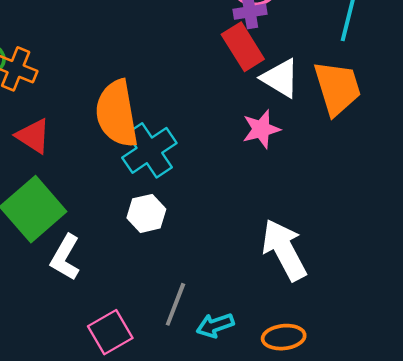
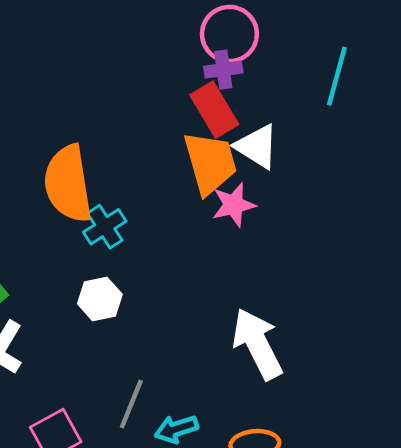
orange trapezoid: (337, 88) -> (210, 163), moved
cyan cross: (149, 150) -> (105, 227), size x0.7

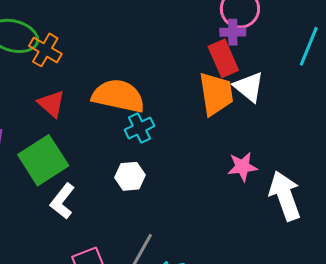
orange semicircle: (68, 184) -> (118, 96), turned 104
pink star: (234, 205) -> (242, 167), moved
white arrow: (257, 344) -> (285, 196), moved

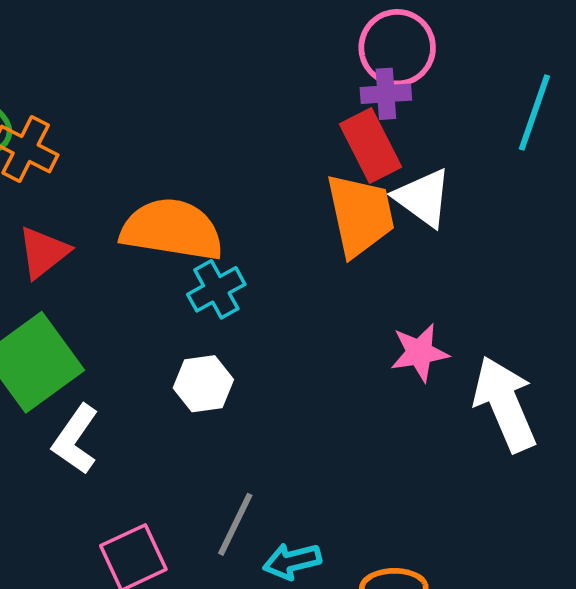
red triangle: (51, 104) -> (43, 252), turned 44

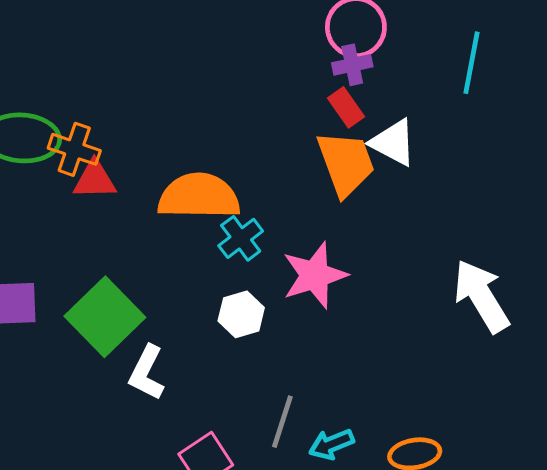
red rectangle: (370, 146) -> (346, 107), size x0.7
red triangle: (43, 252) -> (95, 180), moved, turned 45
pink star: (419, 353) -> (315, 275), moved, size x1.4

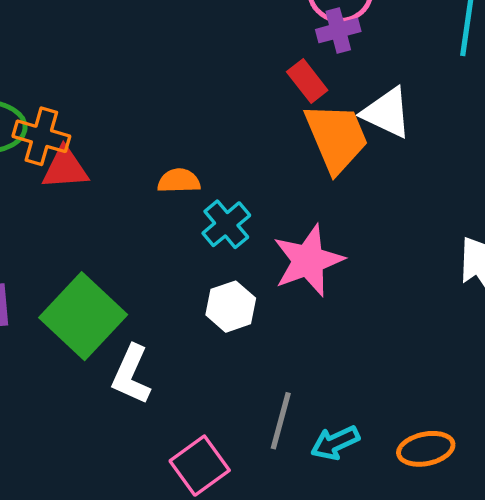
red rectangle: (346, 107) -> (307, 81), moved
orange semicircle: (199, 196) -> (179, 181), size x0.5

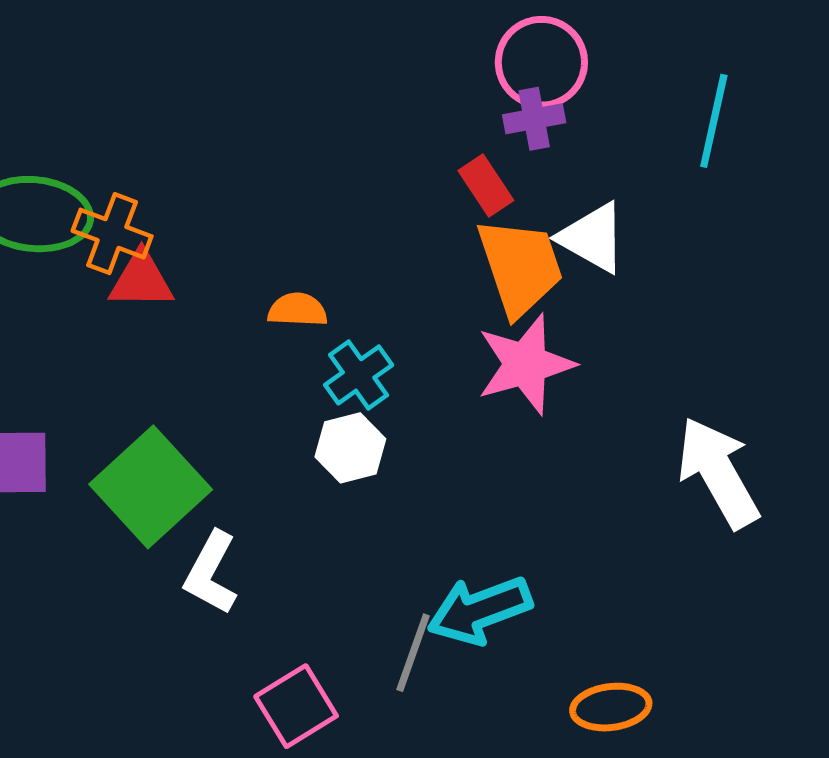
pink star: (308, 261) -> (526, 364), moved
white hexagon: (231, 307) -> (350, 448), moved
cyan arrow: (335, 443) -> (480, 610), moved, size x1.5

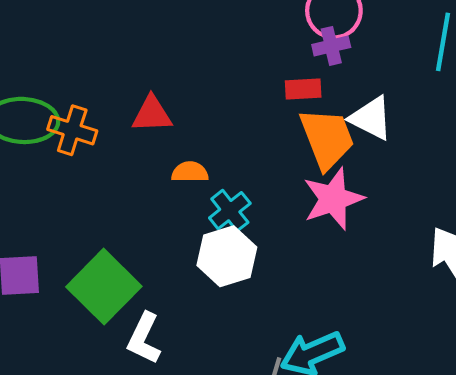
red rectangle: (486, 185) -> (303, 89), turned -57
red triangle: (141, 280) -> (152, 114), moved
white hexagon: (350, 448) -> (227, 256), size x1.4

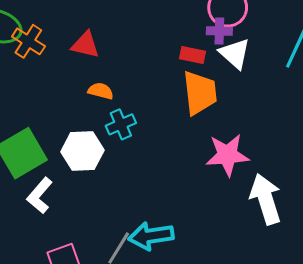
white triangle: (371, 118) -> (235, 53), moved
pink star: (333, 199) -> (227, 155), moved
white hexagon: (227, 256) -> (82, 151), moved

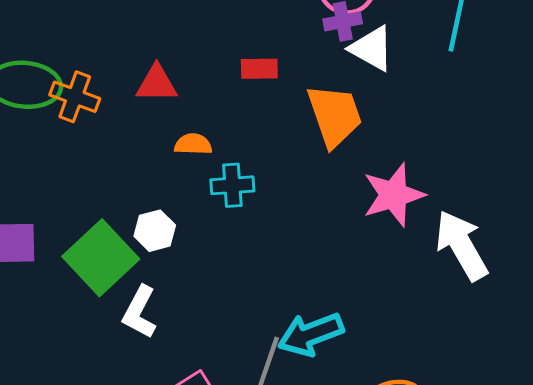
red rectangle: (193, 55) -> (259, 69), moved
cyan cross: (121, 124) -> (232, 185), turned 32
white hexagon: (82, 151) -> (155, 231), moved, size x0.7

